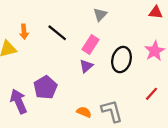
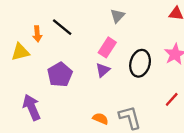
black line: (57, 33) -> (62, 27), moved
purple pentagon: (45, 87) -> (60, 75), moved

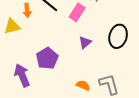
pink rectangle: (107, 47) -> (77, 12), moved
purple pentagon: (60, 75) -> (47, 58), moved

